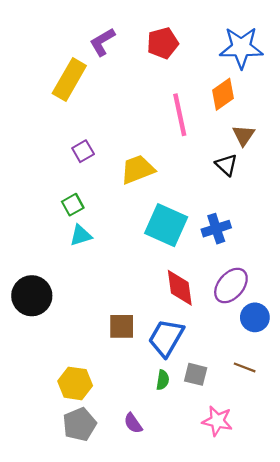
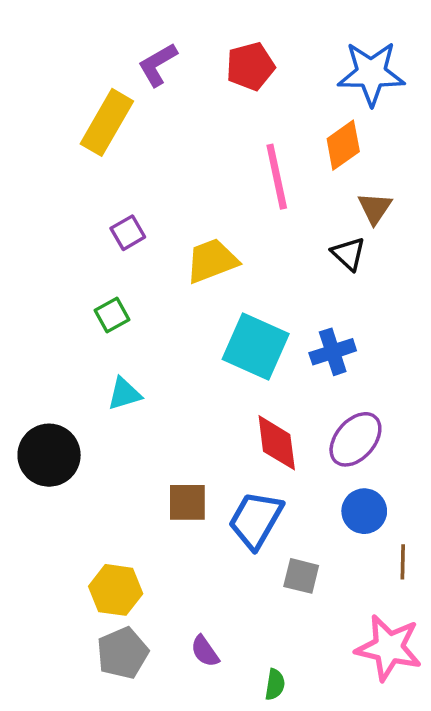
cyan triangle: (81, 235) -> (124, 394), moved
blue circle: (255, 317) -> (364, 511), moved
brown line: (245, 367) -> (403, 562), moved, turned 70
green semicircle: (163, 380) -> (275, 684), moved
pink star: (217, 421) -> (389, 648), moved, size x1.4

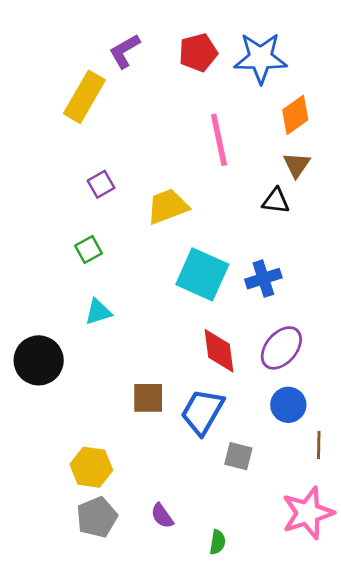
blue star: (371, 73) -> (261, 58), moved
orange diamond: (343, 145) -> (295, 115), moved
black triangle: (348, 254) -> (276, 201), turned -36
pink star: (389, 648) -> (308, 513), turned -30

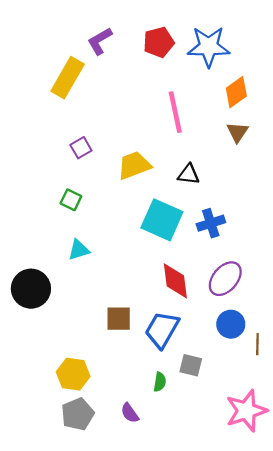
black triangle: (276, 201) -> (189, 174), moved
green square: (89, 249) -> (71, 200), turned -35
brown line: (319, 445) -> (257, 344), moved
green semicircle: (218, 542) -> (160, 382), moved

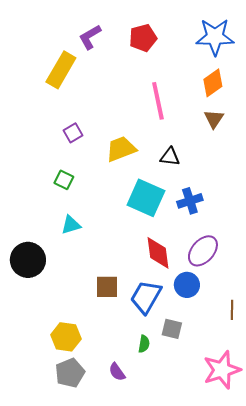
blue star: (209, 47) -> (215, 37), moved
blue circle: (231, 324) -> (187, 285), moved

